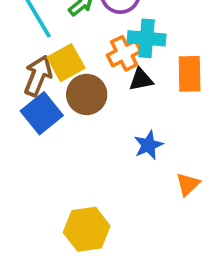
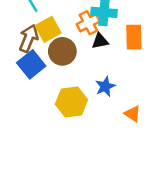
orange triangle: (188, 184) -> (133, 114), turned -42
yellow hexagon: (87, 229) -> (71, 102), moved

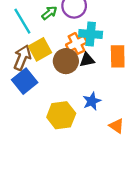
brown circle: (62, 51) -> (66, 61), moved

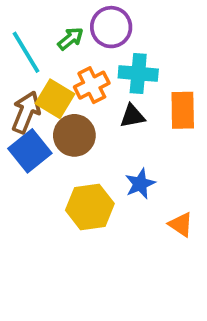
orange cross: (76, 43) -> (92, 85), moved
yellow square: (40, 49) -> (55, 99), turned -30
brown circle: (66, 61) -> (74, 135), moved

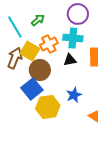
purple circle: (111, 27) -> (78, 14), moved
blue square: (30, 151) -> (32, 89), moved

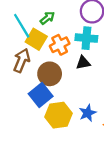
yellow square: (30, 51) -> (36, 39), moved
blue star: (74, 95) -> (88, 113), moved

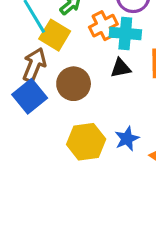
orange cross: (60, 45) -> (103, 26), moved
blue square: (41, 95) -> (30, 96), moved

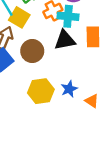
black triangle: (121, 68) -> (65, 40), size x1.5

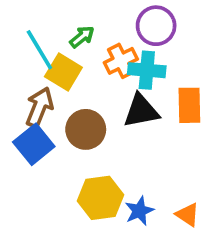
blue star: (69, 89) -> (139, 211), moved

